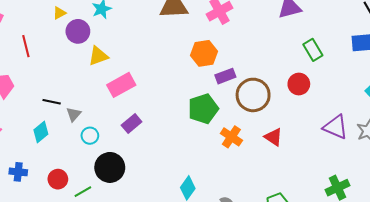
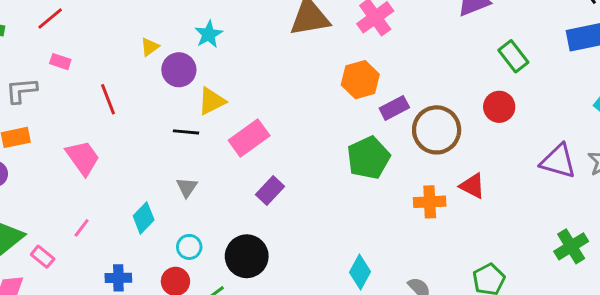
black line: (52, 102) -> (186, 132), moved
cyan circle: (90, 136) -> (189, 247), moved
orange cross: (231, 137) -> (430, 202), moved, turned -30

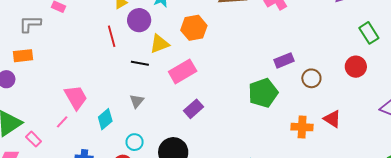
orange hexagon: (360, 80) -> (194, 28), moved
red line: (108, 99) -> (112, 36), moved
brown circle: (437, 130) -> (311, 78), size x0.6
pink trapezoid: (83, 158) -> (76, 97), moved

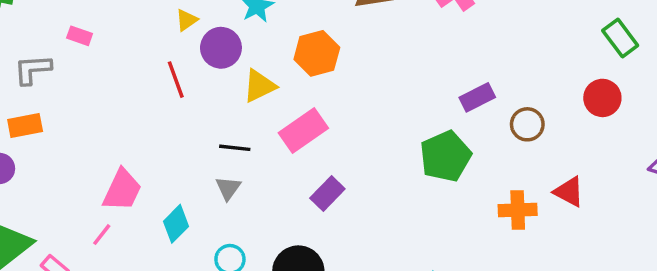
black line: (140, 63) -> (235, 148), moved
pink trapezoid: (76, 97) -> (122, 190), turned 60

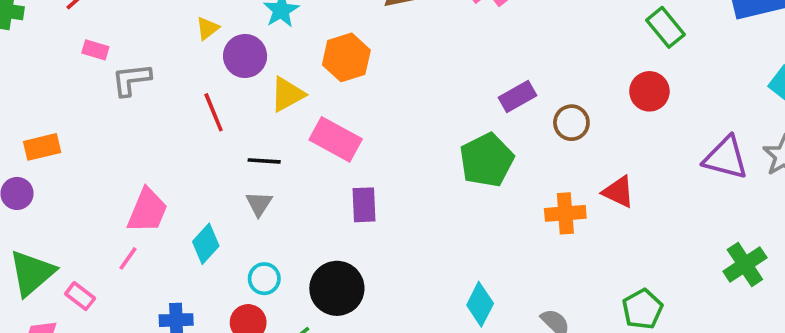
gray L-shape: (33, 69) -> (131, 80), moved
red line: (176, 80) -> (214, 112), moved
pink rectangle: (303, 130) -> (336, 139), turned 66
purple rectangle: (327, 194) -> (364, 205), turned -44

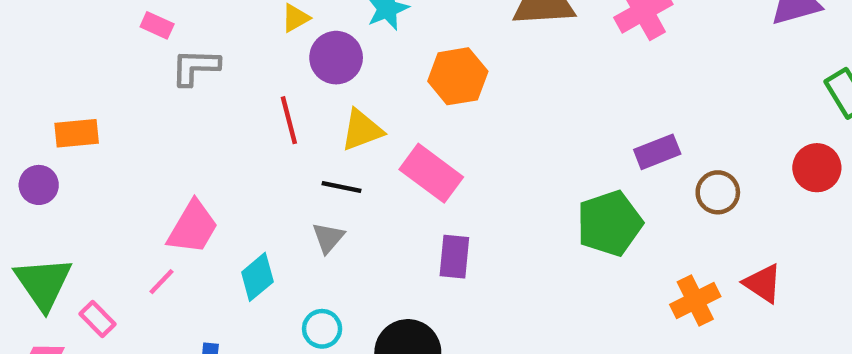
yellow triangle: (287, 94) -> (362, 130), moved
orange cross: (565, 213) -> (695, 301), turned -30
green triangle: (32, 273) -> (43, 283), turned -32

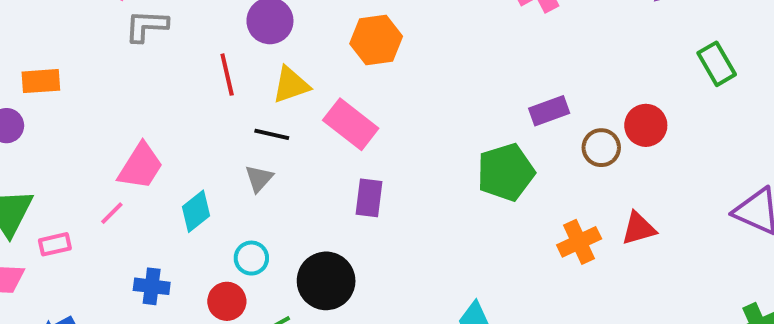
red circle: (817, 168) -> (646, 125), moved
red triangle: (763, 283) -> (639, 228), turned -51
pink rectangle: (97, 319) -> (55, 244), turned -60

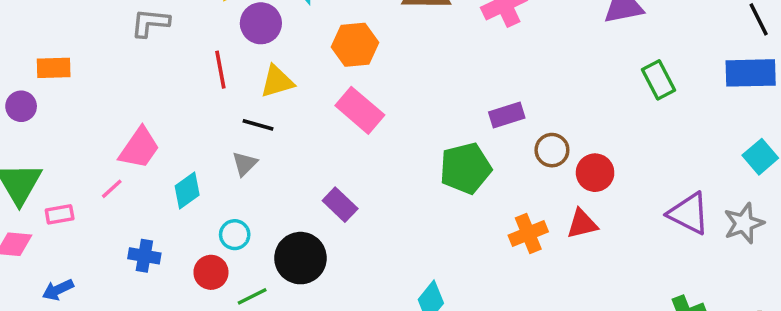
pink rectangle: (351, 124) -> (360, 110), moved
red circle: (646, 125) -> (595, 173), moved
purple rectangle: (369, 198) -> (340, 205), moved, turned -56

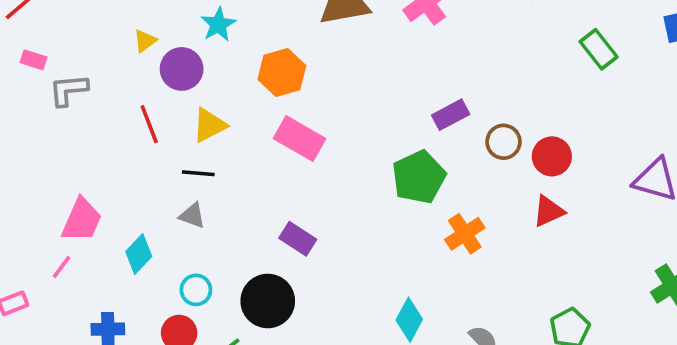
gray triangle: (245, 164) -> (192, 216), turned -44
orange cross: (528, 233) -> (465, 234), moved

